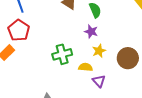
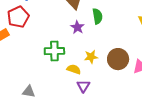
purple star: (91, 31) -> (77, 27), moved
brown circle: (128, 58) -> (118, 59), moved

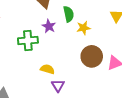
green cross: (54, 51) -> (28, 40), moved
yellow star: (91, 57) -> (83, 28), moved

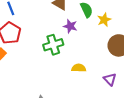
purple triangle: (58, 86) -> (110, 79), moved

